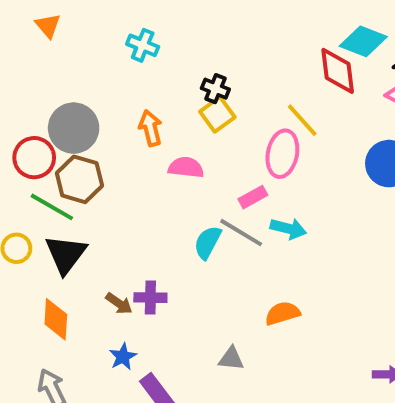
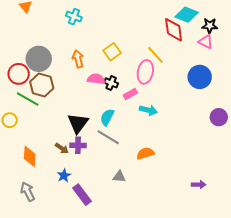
black cross: (215, 89) -> (111, 83), moved
gray line: (241, 233) -> (108, 137), moved
black triangle: (66, 254) -> (78, 123), moved

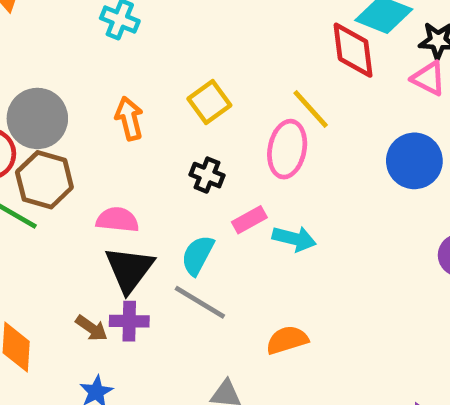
pink semicircle: (96, 79) -> (117, 220), moved
pink rectangle: (130, 94) -> (249, 220), moved

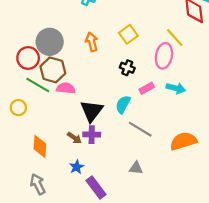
pink semicircle: (117, 220) -> (66, 88), moved
cyan arrow: (294, 239) -> (176, 88), moved
gray line: (200, 302) -> (140, 129), moved
orange semicircle: (287, 340) -> (183, 141), moved, size x1.4

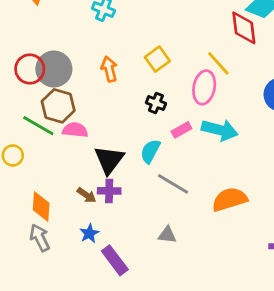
red circle: (28, 58) -> (30, 69), moved
cyan arrow: (176, 88) -> (220, 130), size x1.4
gray arrow: (38, 184) -> (40, 238), moved

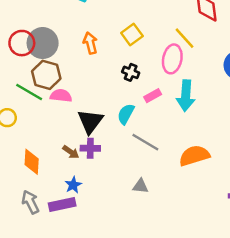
cyan arrow: (220, 130) -> (186, 96), turned 80
gray arrow: (40, 238) -> (30, 202), moved
purple rectangle: (115, 260) -> (62, 205), moved, turned -65

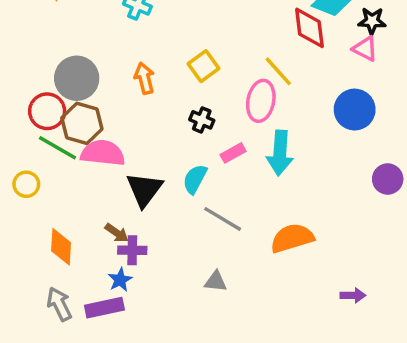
red circle: (22, 43) -> (47, 111), moved
pink semicircle: (61, 96) -> (103, 153), size x1.4
purple cross: (90, 148) -> (132, 250), moved

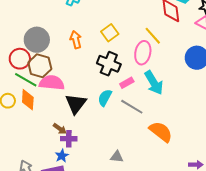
black cross: (202, 120) -> (109, 64), size x1.6
cyan arrow: (280, 153) -> (154, 83), turned -35
gray line: (223, 219) -> (132, 107), moved
orange semicircle: (292, 238) -> (161, 132), turned 55
orange diamond: (61, 247) -> (28, 100), moved

